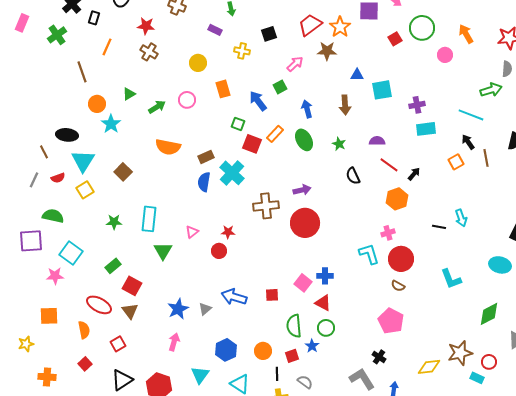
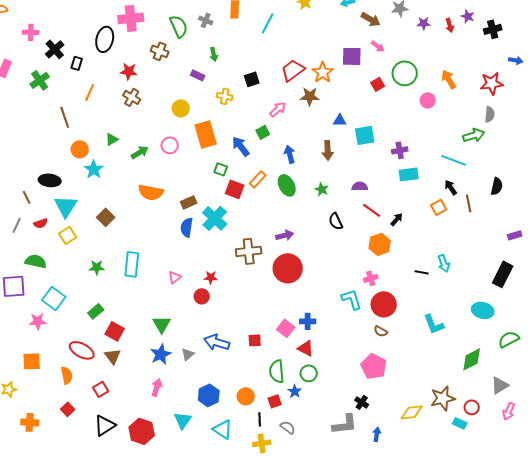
orange rectangle: (223, 89) -> (206, 134), size x1.5
green triangle: (163, 251) -> (162, 324), moved
gray L-shape: (362, 379) -> (345, 424), turned 116

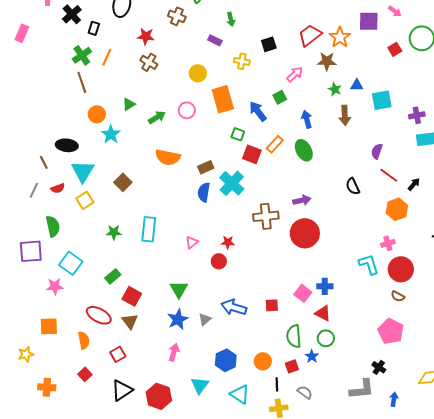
green cross: (40, 80) -> (82, 55), moved
purple semicircle: (360, 186) -> (377, 151), turned -70
green star: (322, 189) -> (335, 89), moved
green semicircle: (36, 261) -> (53, 226), turned 65

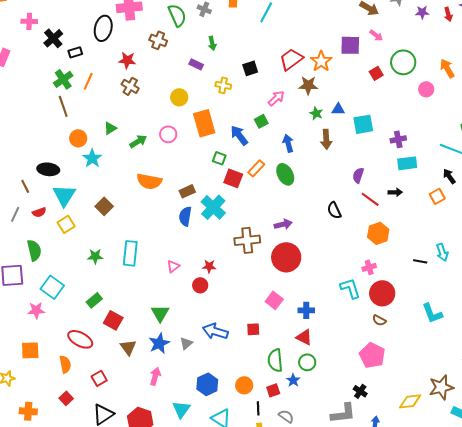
black rectangle: (94, 28) -> (75, 52), turned 56
black arrow: (414, 184) -> (395, 192), moved, turned 48
pink square: (303, 293) -> (274, 300), moved
brown triangle: (130, 321) -> (128, 347), moved

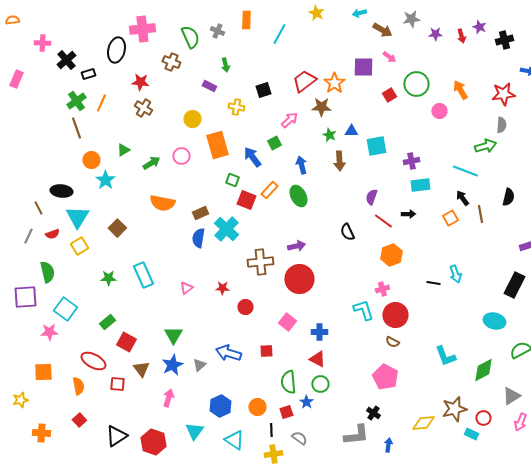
cyan rectangle: (130, 253) -> (143, 275), turned -30
red circle: (200, 285) -> (245, 307), moved
cyan L-shape: (432, 313) -> (445, 356), moved
red square: (99, 378) -> (117, 384), moved, turned 35

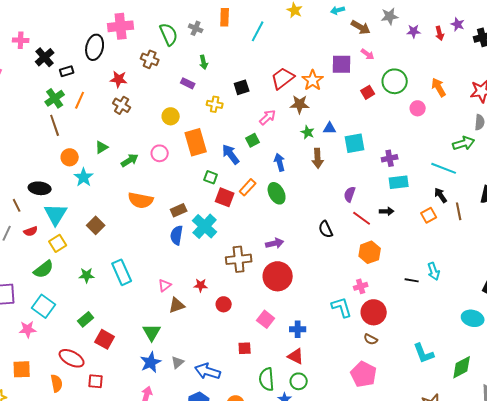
green semicircle: (47, 272) -> (44, 269), moved, turned 65
blue arrow: (228, 353) -> (208, 371), moved
brown triangle: (141, 369) -> (177, 305), moved, turned 48

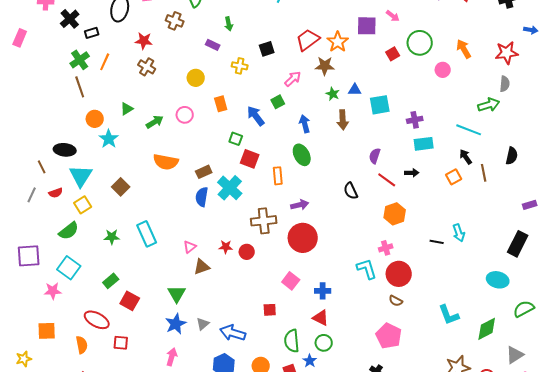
orange rectangle: (196, 142) -> (221, 104), size x0.6
orange rectangle: (248, 187) -> (278, 176), moved, turned -48
red circle: (224, 304) -> (247, 252), moved

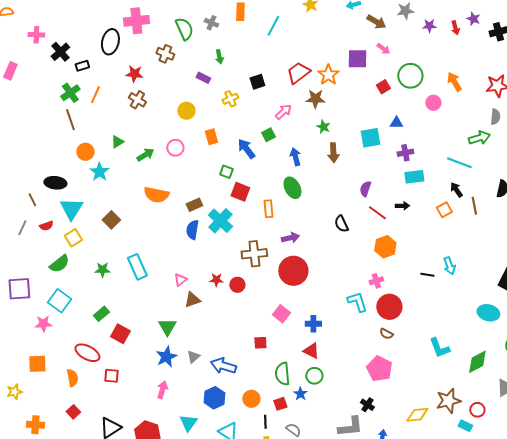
yellow cross: (240, 66) -> (230, 99), turned -35
blue triangle: (355, 90) -> (396, 123), moved

